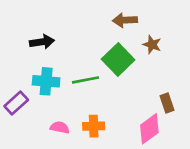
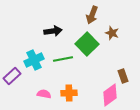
brown arrow: (125, 20) -> (92, 15), turned -66
black arrow: (42, 42) -> (53, 31), moved
cyan cross: (46, 81) -> (34, 60), turned -30

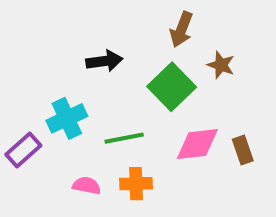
green line: (63, 59) -> (124, 138), moved
pink diamond: (110, 95) -> (197, 144), moved, turned 30

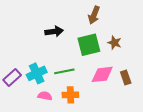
brown star: (221, 65) -> (114, 43), moved
green square: (172, 87) -> (89, 45), turned 30
cyan cross: (67, 118) -> (37, 73), moved

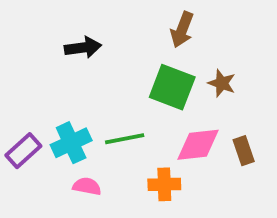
black arrow: (54, 31) -> (83, 48), moved
green square: (89, 45) -> (172, 87), turned 35
orange cross: (70, 95) -> (164, 184), moved

